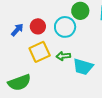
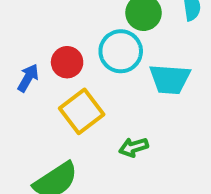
green arrow: (63, 56) -> (133, 147), moved
cyan trapezoid: (83, 67) -> (170, 79), moved

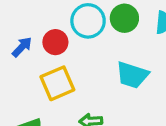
cyan circle: (121, 51) -> (88, 21), moved

